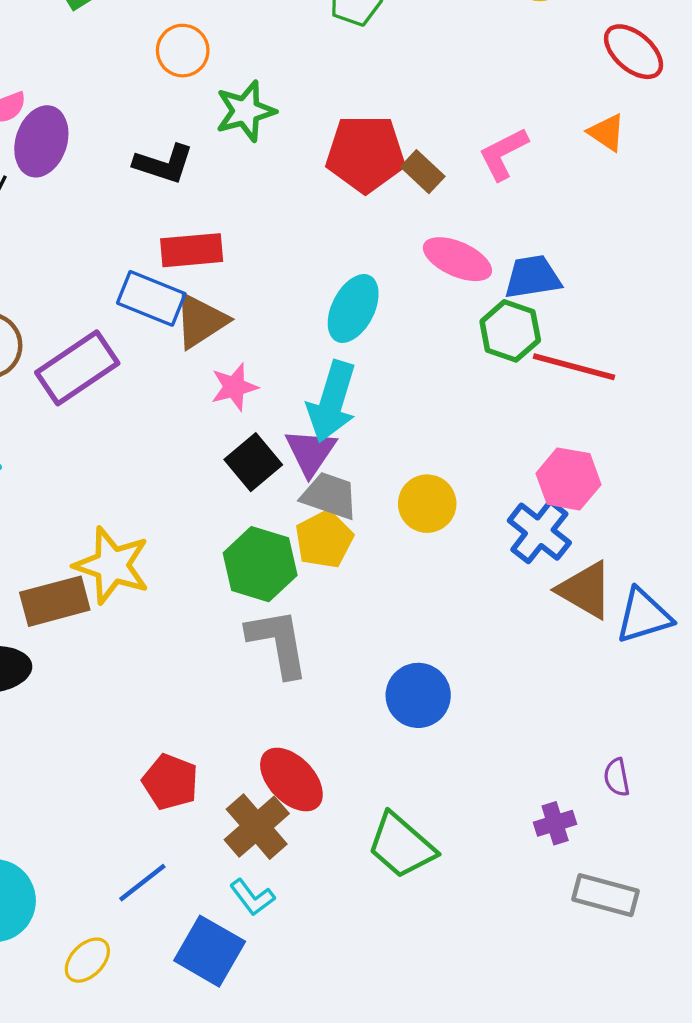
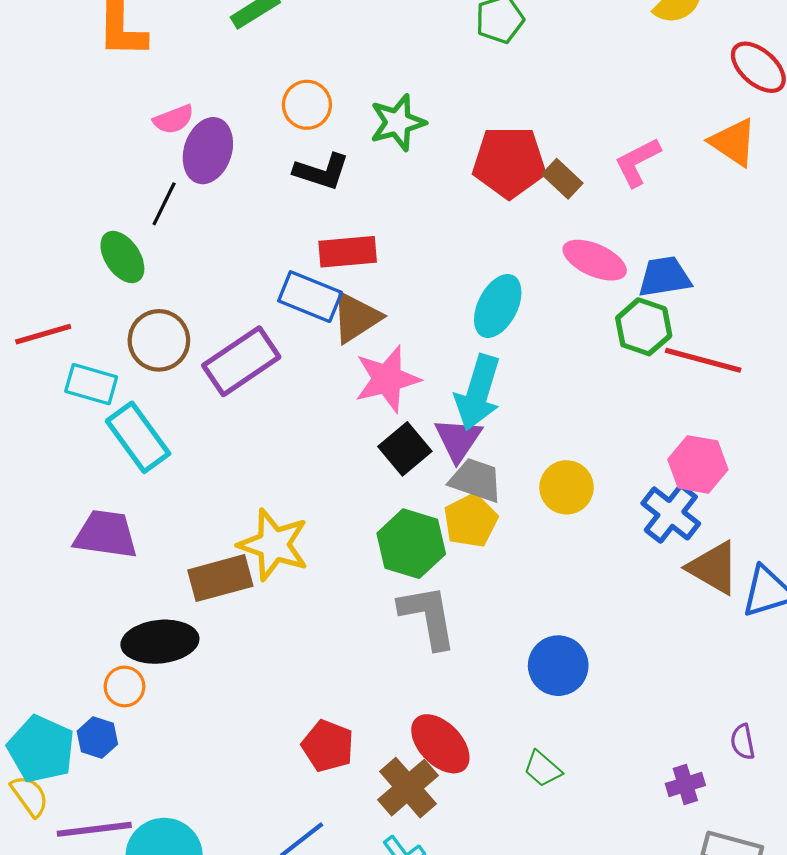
orange circle: (183, 51) -> (307, 105), moved
orange triangle: (607, 132) -> (733, 142), size x1.4
pink star: (234, 387) -> (387, 379), size x1.5
green trapezoid: (401, 846) -> (543, 769), moved, size x0.6

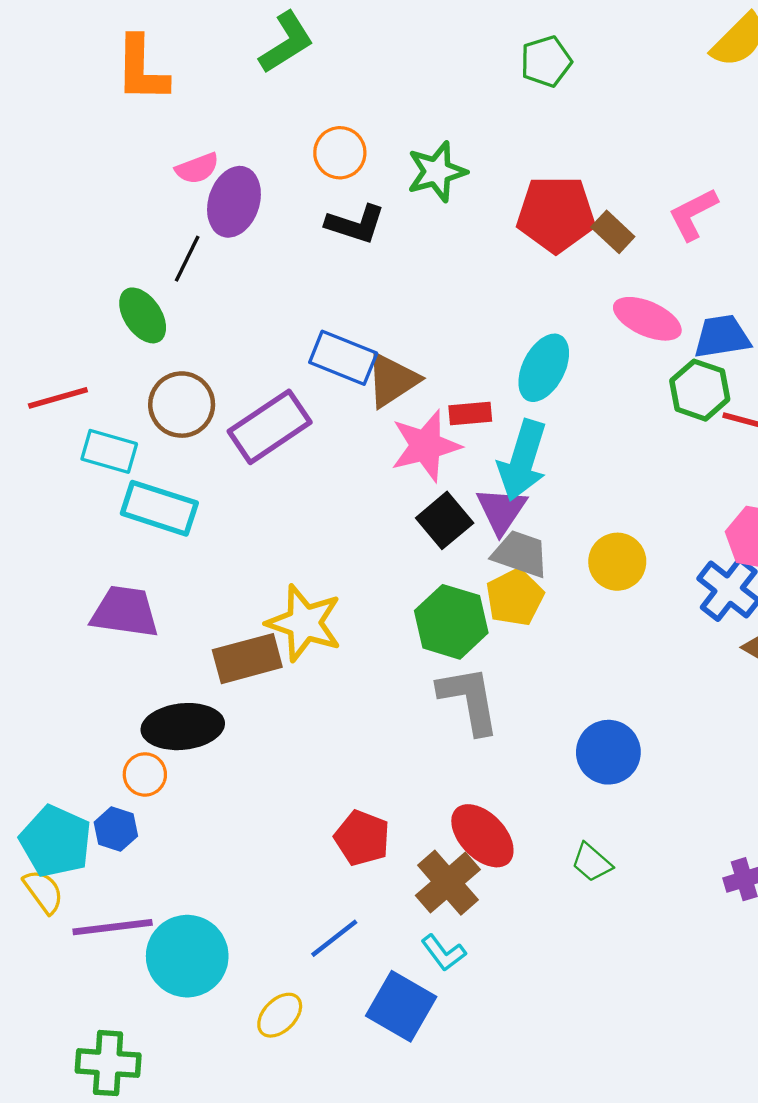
red rectangle: (348, 252) -> (470, 413), moved, size x0.7
cyan rectangle: (138, 437) -> (159, 508), turned -36

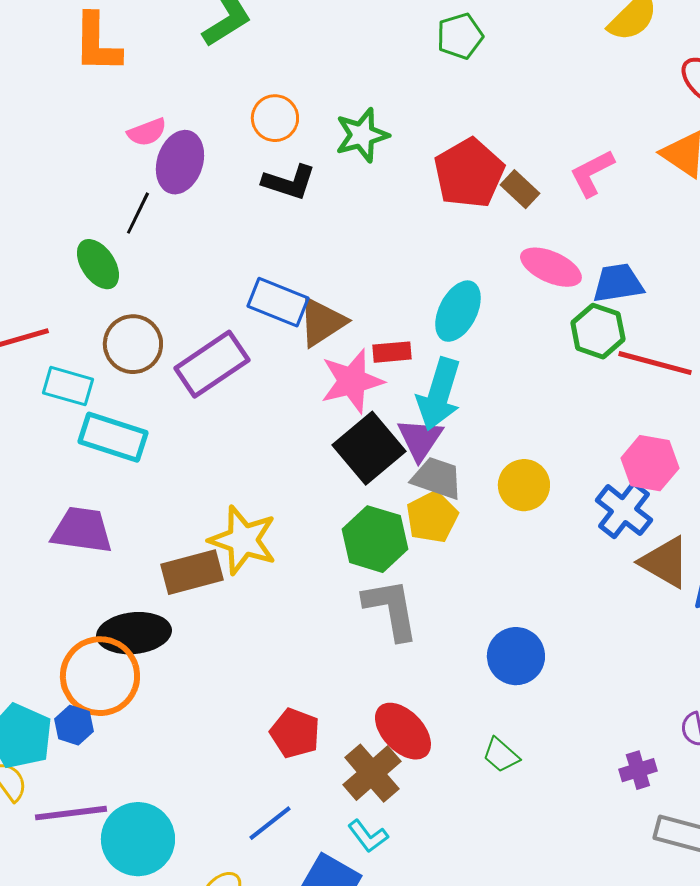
red pentagon: (556, 214) -> (469, 173), turned -30
black square: (445, 520) -> (369, 448), size x1.4
orange circle: (145, 774) -> (100, 676), size x2.0

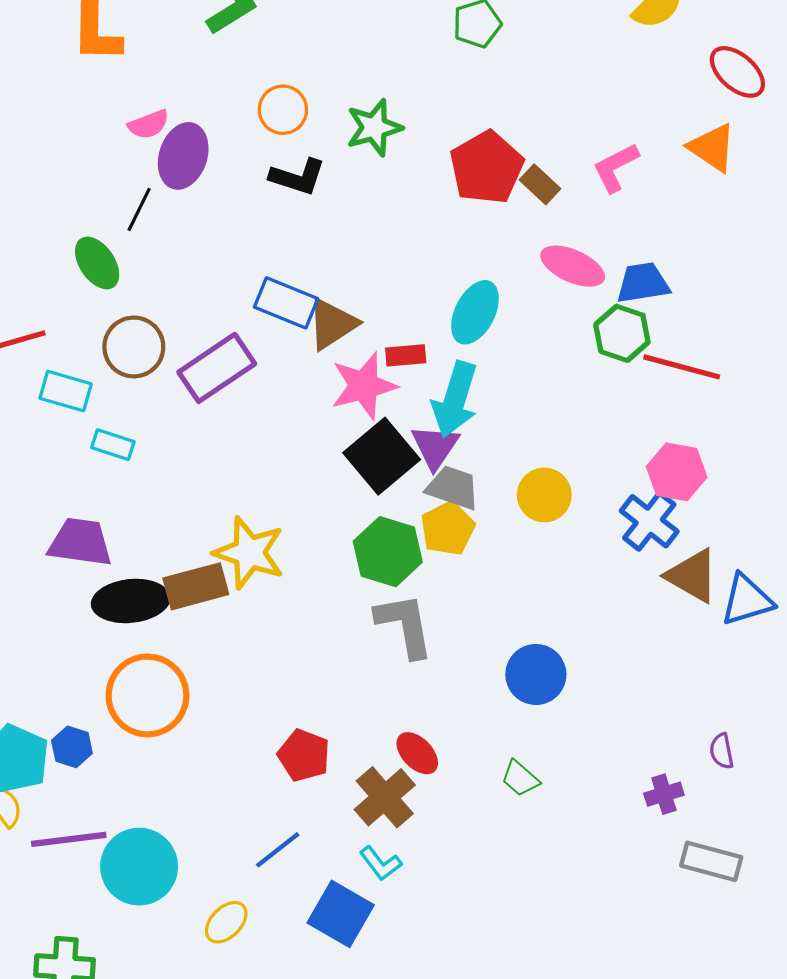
cyan rectangle: (113, 437) -> (113, 445), size x0.6
black ellipse: (134, 633) -> (131, 601), moved
orange circle: (100, 676) -> (147, 695), moved
red ellipse: (403, 731) -> (417, 753), size x0.7

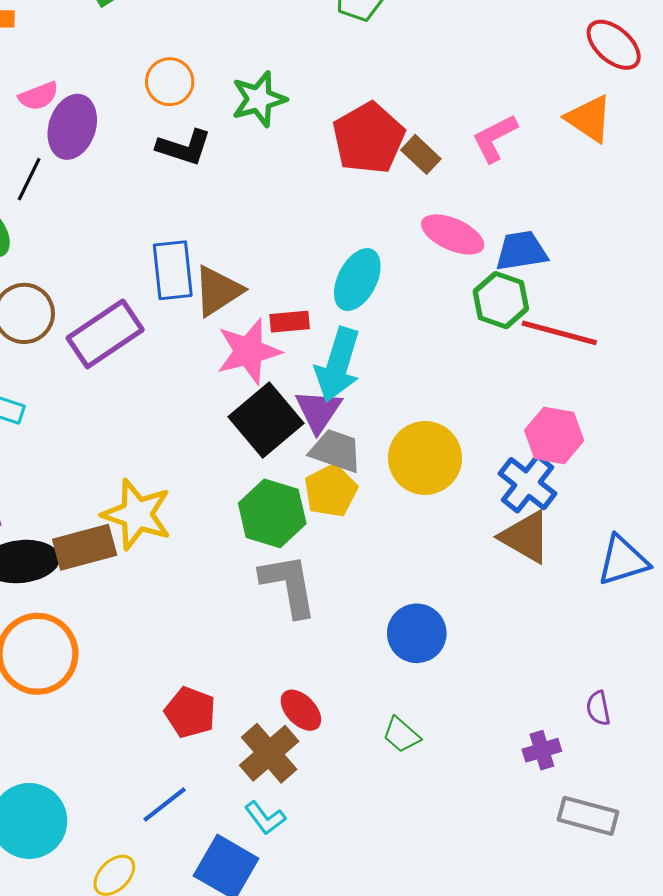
blue rectangle: (286, 303) -> (173, 270), turned 62
yellow circle: (544, 495) -> (425, 458), size x1.4
brown triangle: (692, 576) -> (525, 537), moved

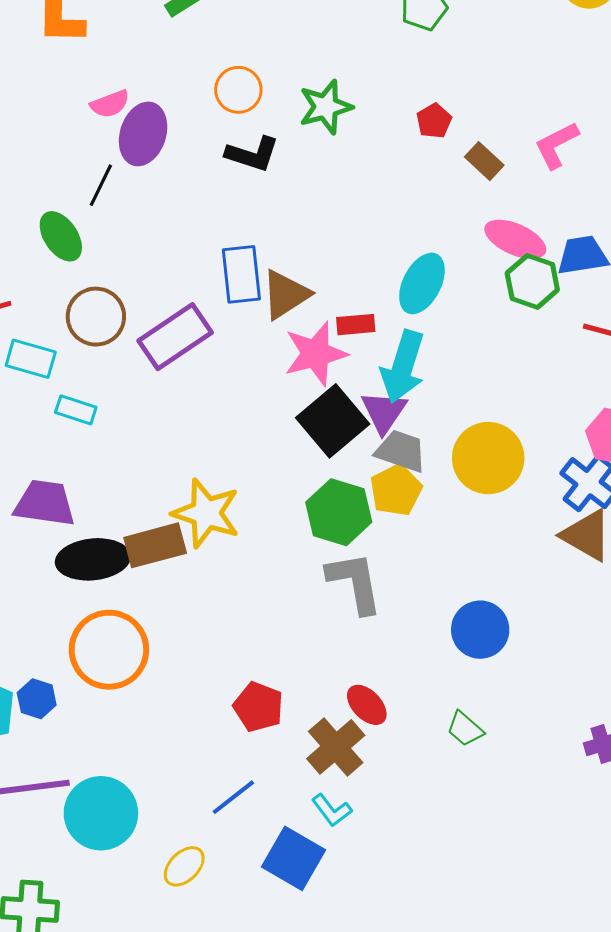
red pentagon: (369, 138) -> (434, 121), moved, size x0.5
green hexagon: (501, 300) -> (532, 281), moved

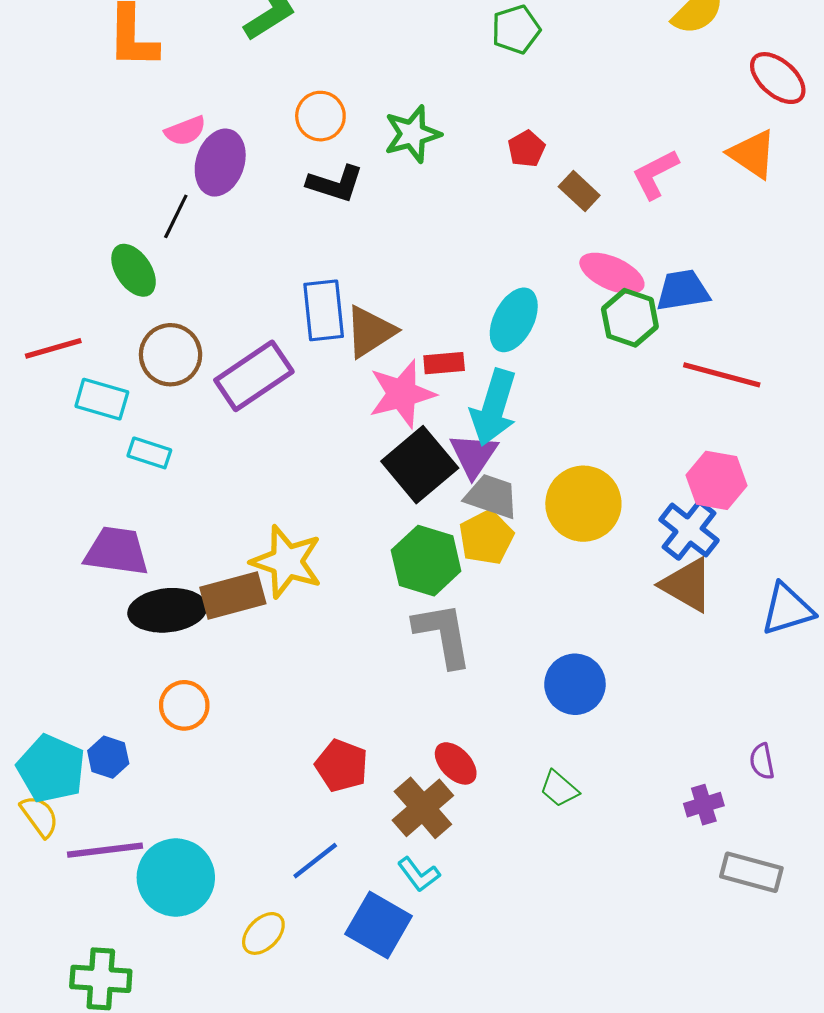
orange circle: (109, 650) -> (184, 705), size x0.6

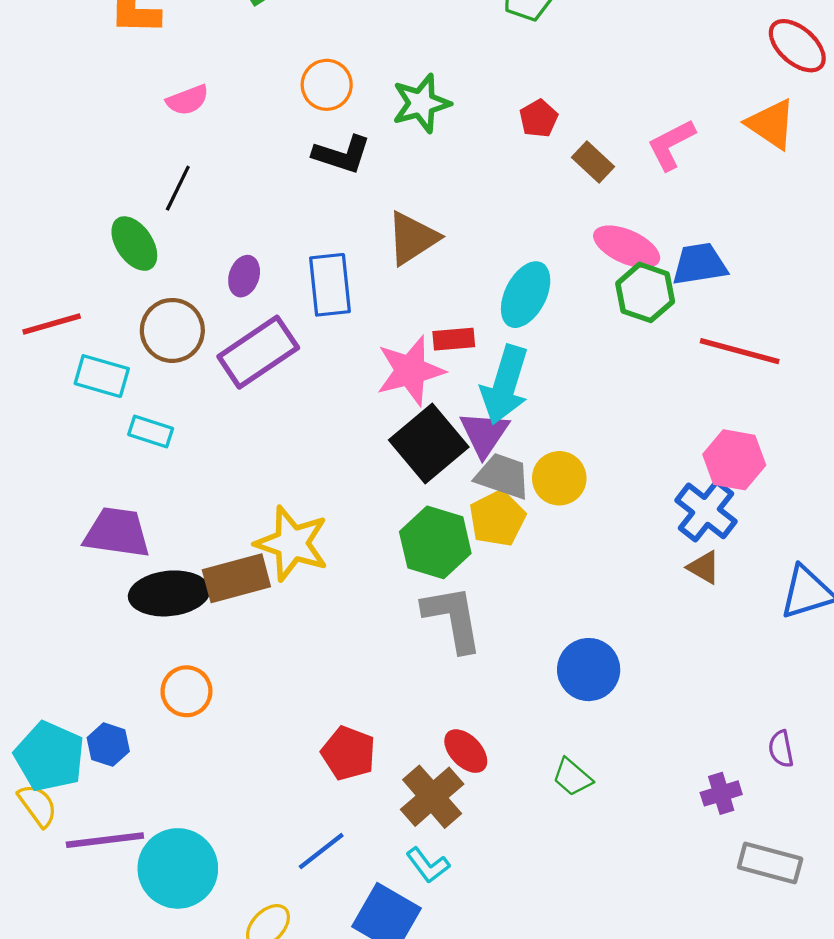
purple ellipse: (220, 163) -> (244, 276), moved, size x0.6
brown triangle: (370, 332) -> (413, 238), moved
yellow circle: (583, 504) -> (559, 478), moved, size x0.7
brown triangle: (687, 585) -> (704, 567), size x0.6

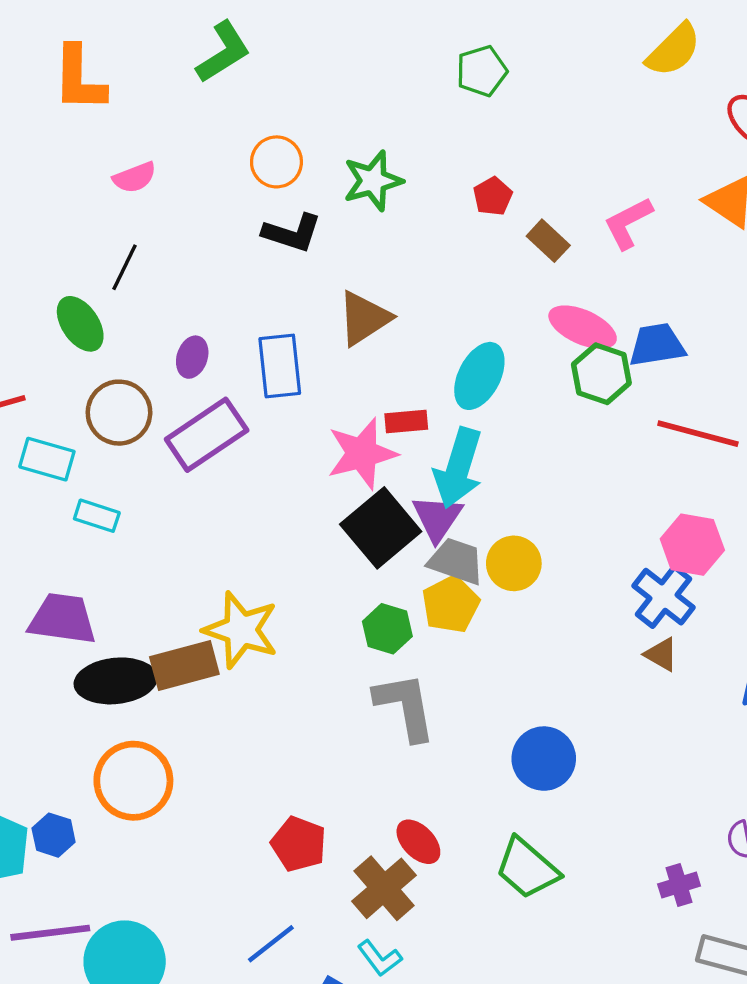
green hexagon: (435, 542) -> (387, 629), size x0.7
orange circle: (186, 691) -> (133, 781), size x1.5
green trapezoid: (572, 777) -> (527, 868), size x1.6

